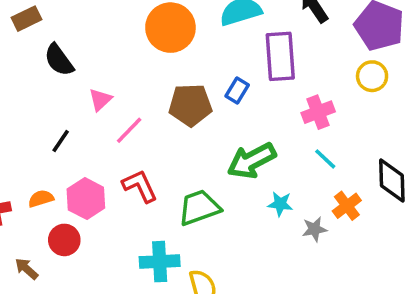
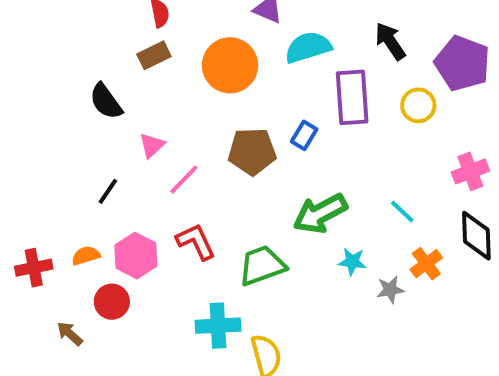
brown rectangle: (26, 19) -> (154, 55), moved
yellow circle: (372, 76) -> (418, 105), moved
pink cross: (318, 112) -> (470, 171), moved

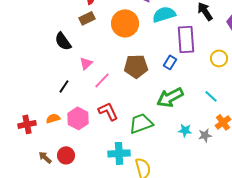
yellow circle: (418, 105) -> (219, 58), moved
blue rectangle: (304, 135) -> (170, 62), moved
cyan star: (352, 262) -> (185, 130), moved
red circle: (112, 302) -> (66, 155), moved

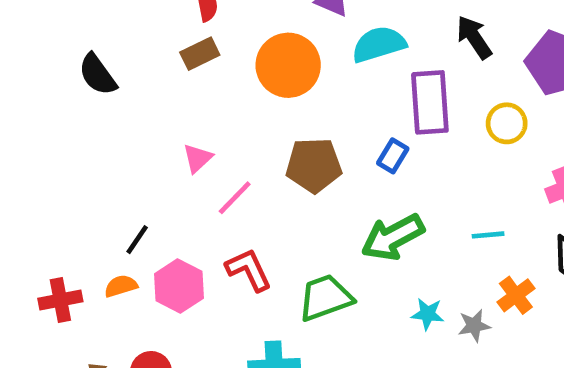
black semicircle: (63, 41) -> (98, 75), moved
yellow circle: (219, 58) -> (507, 123), moved
black line: (64, 86) -> (137, 240), moved
cyan line: (211, 96) -> (488, 235), turned -48

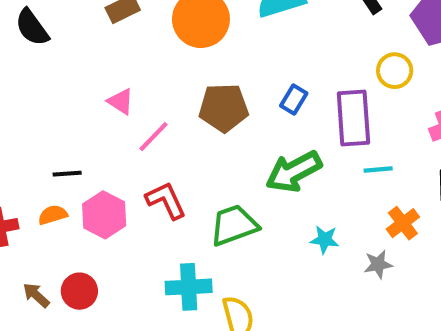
purple rectangle: (430, 102) -> (353, 118), moved
pink triangle: (198, 158) -> (121, 102), turned -44
black line: (137, 240) -> (67, 174), turned 52
gray star: (474, 326) -> (378, 264), moved

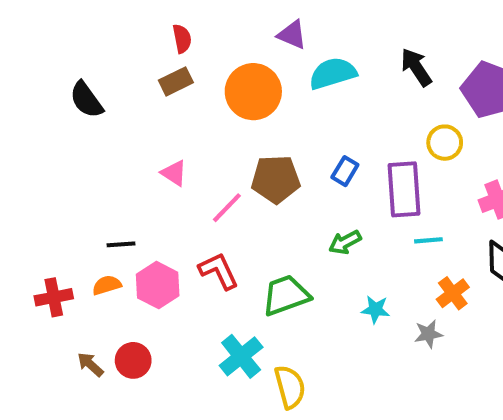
pink line: (154, 137) -> (227, 208), moved
green arrow: (294, 172) -> (345, 242), size x0.6
cyan cross: (189, 287) -> (241, 356), turned -36

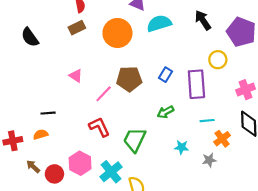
cyan line: (428, 240) -> (207, 121), moved
pink hexagon: (158, 285) -> (80, 163), moved
green trapezoid: (286, 295) -> (135, 140), turned -45
brown arrow: (90, 364) -> (33, 166), moved

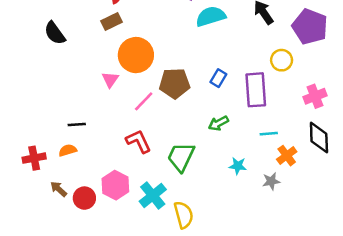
orange circle: (117, 33) -> (136, 55), moved
pink triangle: (76, 76) -> (110, 79), turned 32

